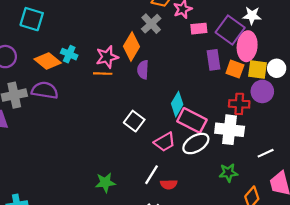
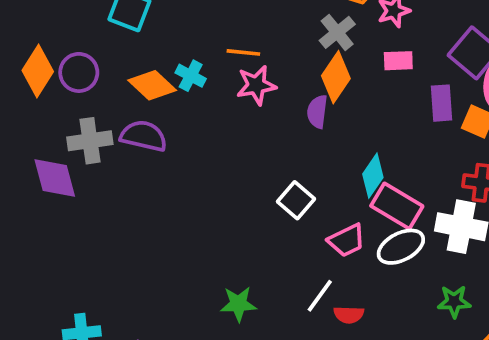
pink rectangle: (199, 29) -> (398, 61), moved
orange diamond: (131, 46) -> (336, 77), moved
orange line: (103, 74) -> (243, 52), moved

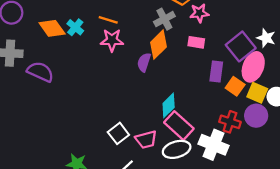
purple semicircle: (144, 136) -> (40, 72), moved
white square: (296, 200) -> (118, 133), moved

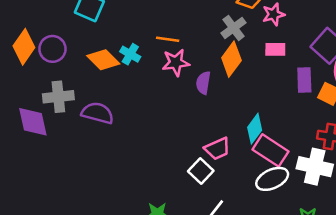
purple semicircle: (144, 62) -> (203, 83), moved
pink trapezoid: (146, 140) -> (217, 149), moved

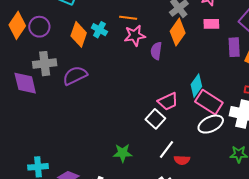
orange diamond: (103, 60) -> (79, 34), turned 65
purple semicircle: (98, 113) -> (75, 76), turned -40

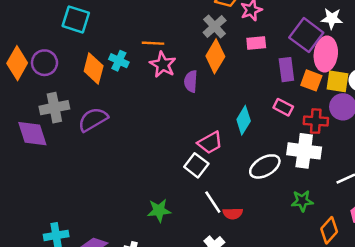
pink star: (135, 36) -> (163, 65), turned -30
pink rectangle: (209, 102) -> (283, 107), moved, size x0.6
white line: (167, 150) -> (213, 202), turned -66

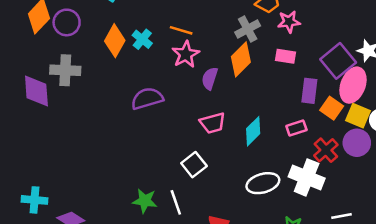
pink rectangle: (283, 107) -> (296, 128), turned -60
purple semicircle: (93, 119) -> (147, 98), moved
red cross: (316, 121) -> (326, 150), turned 30
pink trapezoid: (210, 143) -> (213, 123), moved
white line: (213, 202) -> (176, 202), moved

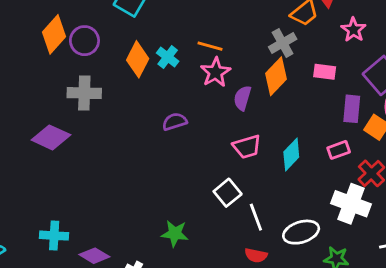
pink star: (289, 22) -> (354, 30), moved, turned -30
purple diamond: (36, 91) -> (51, 137), moved, turned -60
purple semicircle: (147, 98) -> (175, 122), size x0.7
white ellipse: (263, 183) -> (301, 232), moved
white line: (176, 202) -> (256, 217), moved

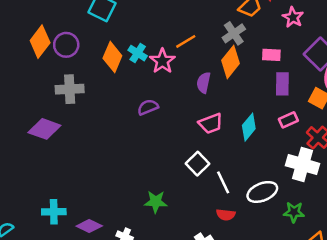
orange line: (210, 46) -> (186, 41), moved, turned -42
pink star: (216, 72) -> (162, 61), moved
purple rectangle: (352, 109) -> (282, 84), moved

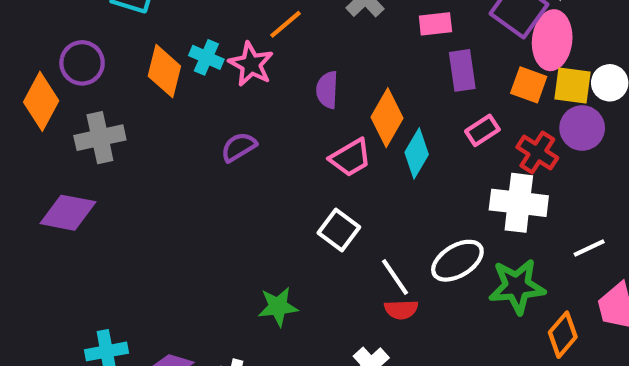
orange diamond: (40, 42) -> (41, 101), moved
orange diamond: (231, 62) -> (387, 118), moved
white line: (223, 182) -> (395, 277), moved
green star: (294, 212) -> (517, 286), size x1.5

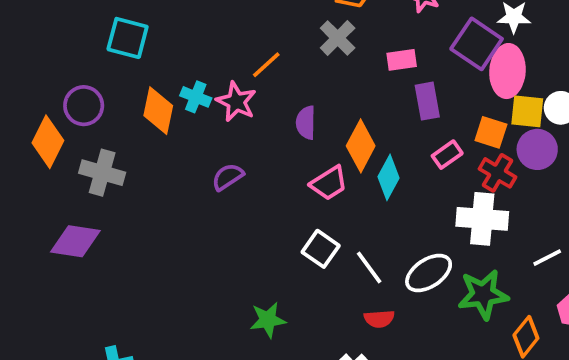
orange square: (529, 85) -> (491, 132), moved
gray cross: (100, 138) -> (102, 173), turned 30
white line: (395, 277) -> (369, 267), moved

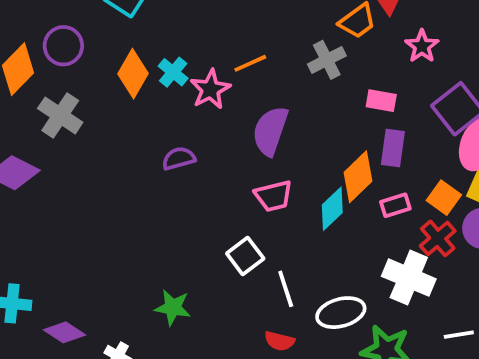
purple semicircle: (306, 123) -> (270, 131), size x1.5
orange diamond: (361, 146) -> (358, 177), moved

